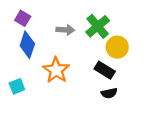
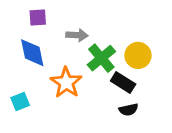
purple square: (23, 18) -> (38, 18), moved, turned -35
green cross: (98, 26) -> (101, 58), moved
blue diamond: (27, 45) -> (32, 53), turned -30

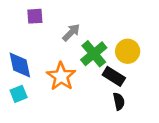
gray arrow: (77, 35) -> (71, 32), turned -48
blue diamond: (32, 53) -> (20, 65), moved
black semicircle: (128, 110) -> (119, 101), turned -90

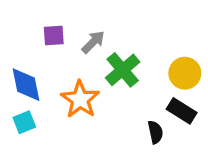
purple square: (35, 16) -> (54, 36), moved
yellow circle: (128, 51) -> (185, 73), moved
black rectangle: (114, 76) -> (182, 111), moved

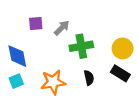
green cross: (123, 70) -> (81, 46), turned 30
orange star: (80, 99) -> (53, 82), moved, turned 30
black semicircle: (155, 132) -> (89, 78), moved

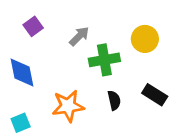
purple square: (36, 24) -> (33, 26), moved, turned -32
yellow circle: (123, 48) -> (145, 39), moved
cyan square: (16, 81) -> (21, 123), moved

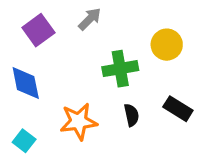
purple square: (33, 26) -> (38, 30), size x1.4
gray arrow: (79, 36) -> (90, 19), moved
cyan square: (21, 123) -> (24, 141), turned -30

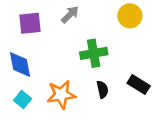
purple square: (38, 30) -> (30, 23), turned 30
yellow circle: (167, 45) -> (130, 16), moved
cyan square: (24, 141) -> (22, 100), moved

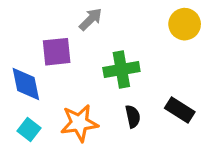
yellow circle: (130, 16) -> (185, 24), moved
purple square: (30, 23) -> (57, 52), moved

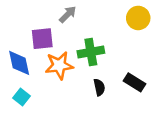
orange star: (79, 123) -> (59, 65), moved

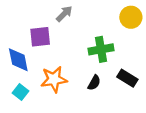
green cross: (91, 52) -> (101, 49), moved
orange star: (59, 65) -> (54, 79), moved
black semicircle: (99, 87) -> (94, 83), turned 42

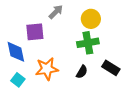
yellow circle: (131, 17) -> (91, 19), moved

